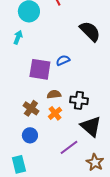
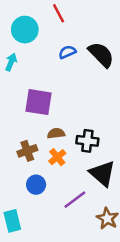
blue semicircle: (63, 60) -> (67, 52), moved
brown cross: (31, 108) -> (27, 151), turned 35
blue circle: (30, 135) -> (36, 185), moved

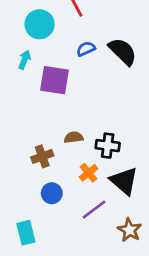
purple square: (39, 102) -> (55, 80), moved
orange cross: (57, 157) -> (89, 173), moved

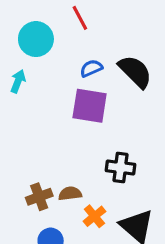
purple square: (55, 80) -> (90, 106), moved
brown semicircle: (74, 137) -> (70, 194), moved
black cross: (108, 146) -> (120, 168), moved

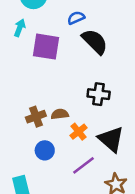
black semicircle: (135, 72) -> (95, 42), moved
purple square: (90, 106) -> (46, 47), moved

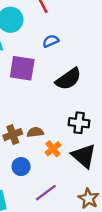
black semicircle: (95, 42) -> (68, 79), moved, turned 100
black cross: (99, 94) -> (79, 123), moved
purple line: (84, 165) -> (46, 193), moved

